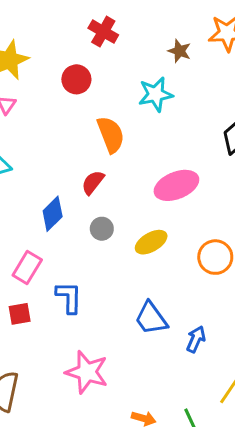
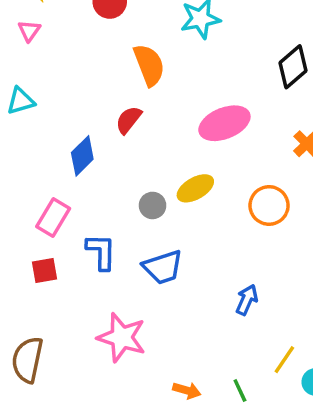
gray circle: (102, 229) -> (153, 205), moved
blue trapezoid: (151, 318) -> (163, 267), moved, turned -72

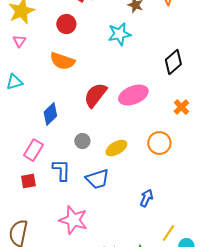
orange semicircle: (149, 65) -> (62, 61), moved, turned 130
red semicircle: (129, 120) -> (95, 95), moved, size x1.5
yellow ellipse: (195, 188) -> (116, 148), moved
gray circle: (153, 205) -> (82, 141), moved

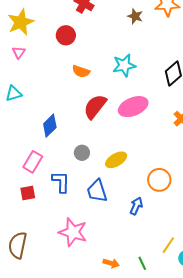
cyan star: (119, 34) -> (124, 65), moved
orange semicircle: (62, 61) -> (81, 71), moved, size x0.7
orange circle: (159, 143) -> (159, 180), moved
blue trapezoid: (97, 179) -> (97, 191), turned 90
blue arrow: (146, 198) -> (136, 206), moved

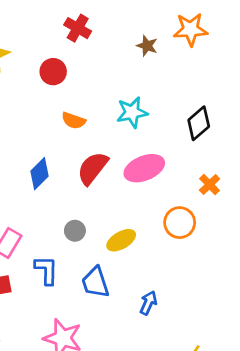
blue diamond: (50, 126) -> (40, 174), moved
orange circle: (159, 180) -> (180, 223), moved

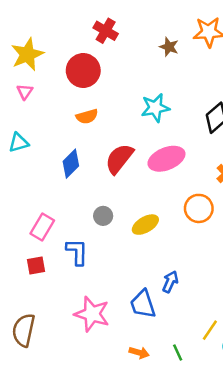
red circle: (53, 72) -> (83, 71), size x1.4
orange semicircle: (74, 121) -> (87, 116), moved, turned -35
blue trapezoid: (95, 282) -> (143, 304), moved

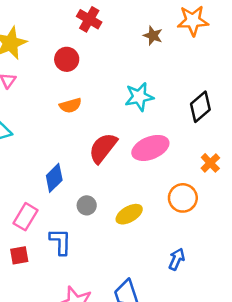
red circle: (83, 71) -> (67, 59), size x0.7
blue diamond: (71, 164) -> (54, 178), moved
blue arrow: (170, 282) -> (177, 259), moved

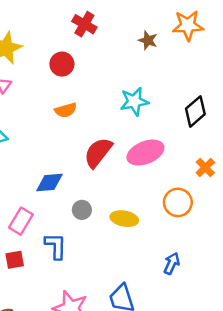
blue diamond: (54, 178) -> (49, 182), turned 40
yellow ellipse: (129, 214) -> (124, 219), turned 40

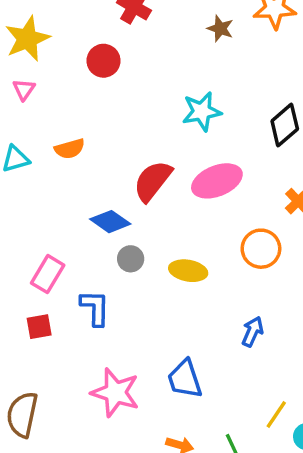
orange semicircle: (66, 110) -> (70, 149), moved
blue diamond: (49, 182) -> (110, 222), moved, turned 40

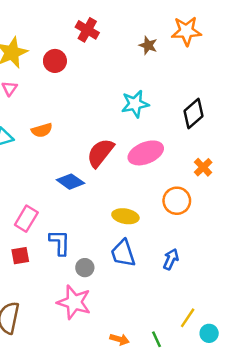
red circle: (104, 61) -> (55, 61), moved
gray circle: (131, 259) -> (85, 268), moved
blue trapezoid: (185, 379) -> (123, 253), moved

